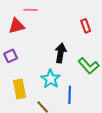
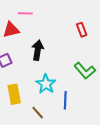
black arrow: (61, 53) -> (38, 50), moved

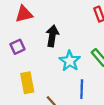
cyan star: (46, 84) -> (70, 61), moved

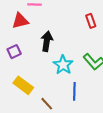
yellow rectangle: (27, 83) -> (23, 85), turned -42

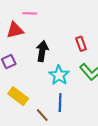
red rectangle: (91, 21) -> (81, 44), moved
blue line: (74, 91) -> (60, 102), moved

